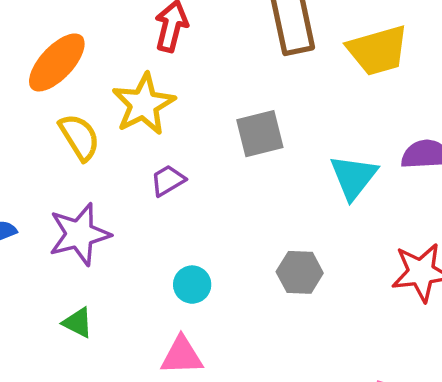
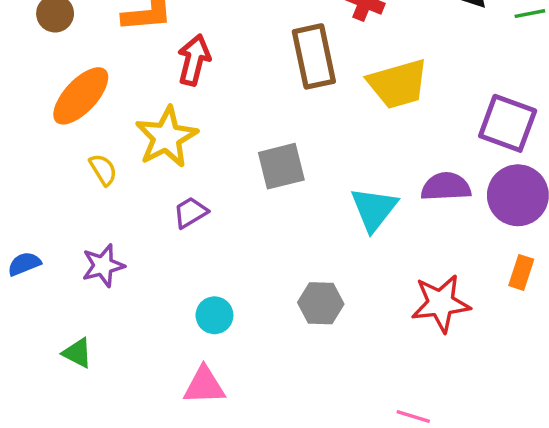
yellow semicircle: (79, 137) -> (103, 170), size x0.7
purple star: (79, 234) -> (103, 266), size x0.7
green triangle: (78, 323) -> (77, 353), moved

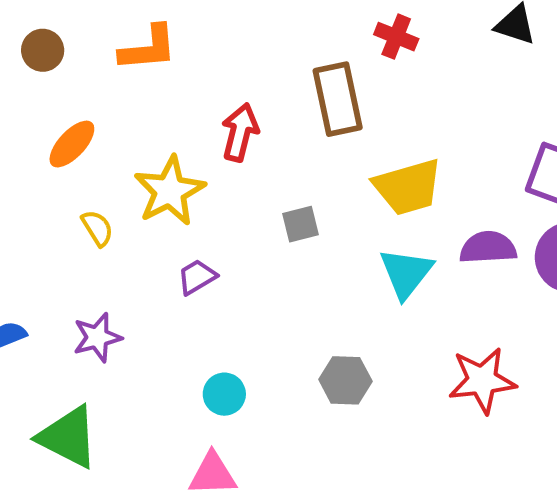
red arrow: (194, 60) -> (240, 132), moved
yellow trapezoid: (398, 84) -> (408, 187), moved
orange ellipse: (81, 96) -> (72, 144), size x0.7
gray square: (281, 166) -> (300, 224), size x0.7
green triangle: (77, 353) -> (68, 437), size x1.8

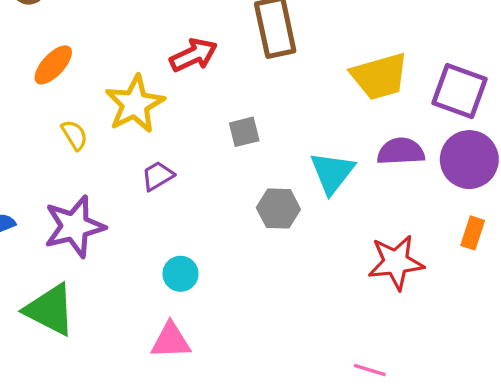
red arrow: (240, 132) -> (194, 55), turned 51
yellow trapezoid: (408, 187) -> (380, 76), moved
purple star: (97, 337) -> (74, 226), size x1.5
gray hexagon: (345, 380) -> (278, 208), moved

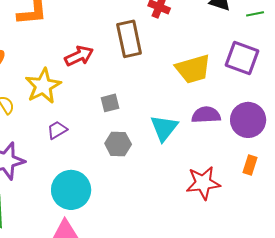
purple square: (460, 91) -> (242, 58), moved
gray hexagon: (278, 208) -> (118, 144), moved
cyan circle: (181, 274) -> (71, 190), size x1.8

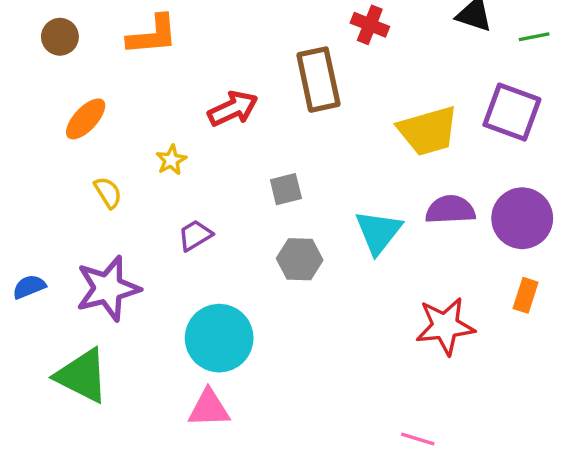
yellow star: (43, 86) -> (171, 160), size x0.5

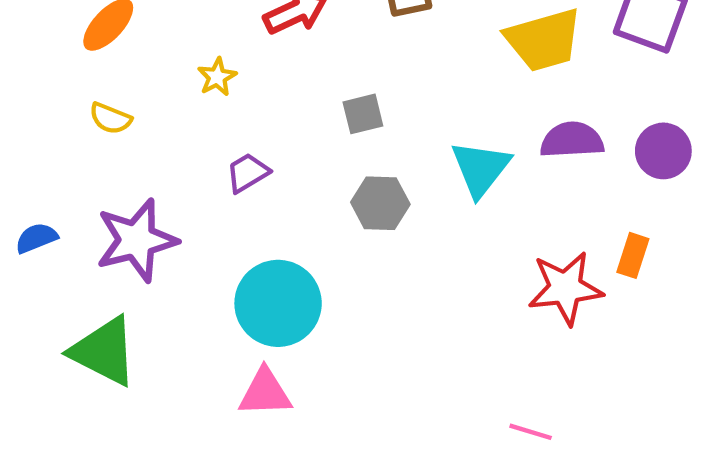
yellow semicircle: (108, 193) -> (110, 118), moved, turned 144
purple circle: (522, 218) -> (663, 151), size x0.7
orange rectangle: (526, 295) -> (633, 255), moved

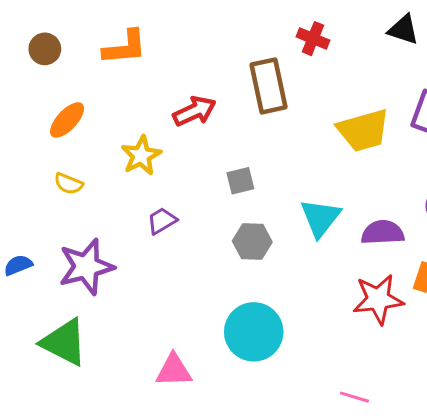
yellow star: (217, 77) -> (141, 156), size x1.5
purple semicircle: (572, 140) -> (383, 233), moved
cyan circle: (278, 303) -> (254, 332), moved

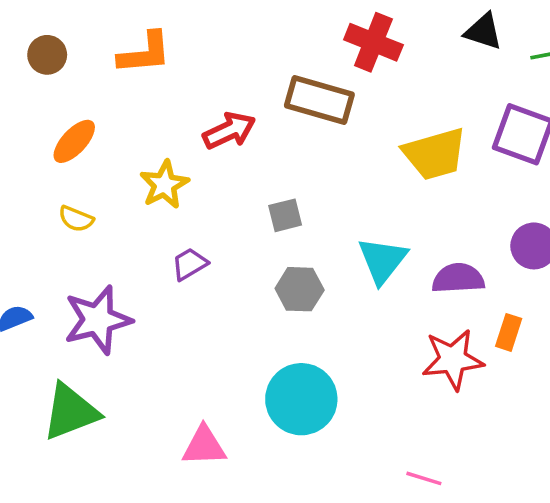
red cross: (313, 39) -> (373, 42), size x1.4
brown rectangle: (269, 86) -> (319, 100), turned -62
green triangle: (64, 342) -> (71, 412), turned -48

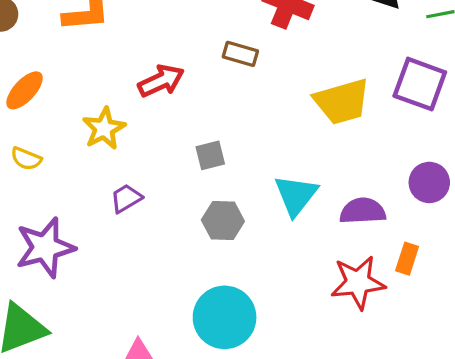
brown rectangle: (319, 100) -> (240, 54), size x0.6

